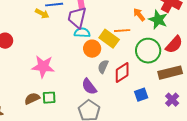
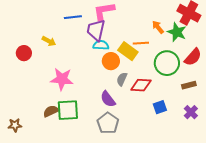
yellow arrow: (42, 14) -> (49, 41), moved
red diamond: (122, 73) -> (141, 85), turned 35
brown rectangle: (170, 73) -> (189, 85), size x0.6
green square: (49, 98) -> (68, 110), size x1.6

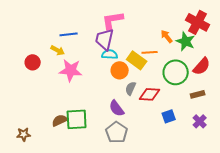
blue line: (73, 17) -> (69, 34), moved
pink star: (62, 79) -> (71, 70), moved

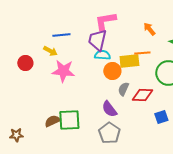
orange arrow: (167, 36) -> (149, 29), moved
yellow rectangle: (137, 60) -> (129, 61), turned -42

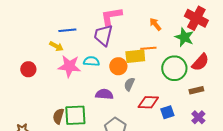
cyan semicircle: (102, 55) -> (91, 61), moved
red circle: (25, 63) -> (28, 69), moved
red diamond: (142, 95) -> (148, 102), moved
purple semicircle: (109, 109) -> (104, 94), moved, turned 132
brown semicircle: (52, 121) -> (58, 116), turned -49

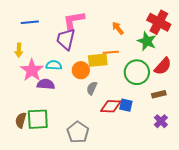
blue line: (67, 30) -> (30, 22), moved
yellow arrow: (56, 46) -> (19, 50), turned 64
pink star: (69, 66) -> (32, 70), turned 30
purple semicircle: (104, 94) -> (46, 84), moved
blue square: (167, 112) -> (126, 105), moved, turned 32

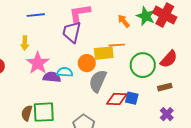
green star: (147, 41) -> (146, 16), moved
cyan semicircle: (54, 65) -> (65, 72), moved
gray semicircle: (92, 88) -> (98, 81), size x1.6

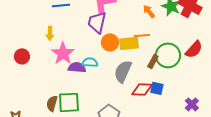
orange circle: (87, 63) -> (110, 42), moved
brown rectangle: (165, 87) -> (153, 61), moved, turned -48

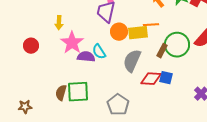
cyan semicircle: (90, 62) -> (99, 52), turned -126

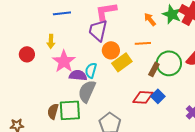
yellow rectangle: (138, 33) -> (122, 62), moved, turned -30
red circle: (31, 46) -> (27, 54), moved
cyan semicircle: (99, 52) -> (91, 70), turned 49
gray semicircle: (132, 61) -> (87, 91), moved
blue square: (166, 78) -> (158, 96), turned 32

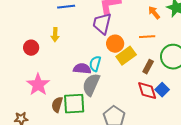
pink star: (64, 61) -> (38, 85), moved
brown rectangle: (154, 69) -> (148, 67), moved
red diamond: (143, 97) -> (147, 91), turned 70

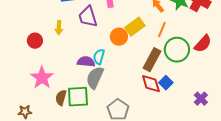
purple trapezoid: (102, 24) -> (88, 17), moved, turned -30
orange line: (147, 37) -> (162, 30), moved, turned -63
yellow rectangle: (126, 56) -> (135, 27), moved
brown rectangle: (148, 67) -> (152, 60), size x1.6

